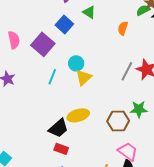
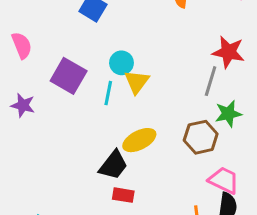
purple square: (43, 44) -> (69, 76), moved
gray line: (127, 71) -> (211, 81), moved
cyan line: (52, 77) -> (108, 93), moved

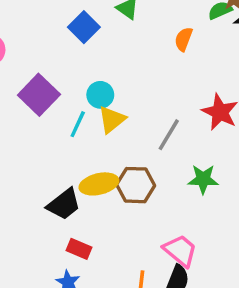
gray line: (211, 81) -> (169, 135), moved
brown hexagon: (201, 137) -> (136, 185), moved
red rectangle: (123, 195) -> (79, 249), moved

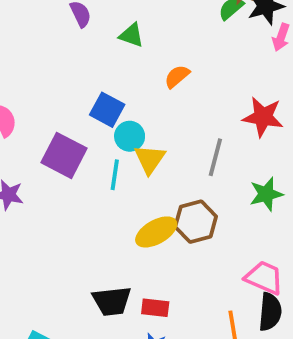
blue square: (84, 27) -> (107, 110), moved
orange semicircle: (184, 39) -> (177, 76), moved, turned 45
black trapezoid: (64, 204) -> (112, 301), moved, turned 48

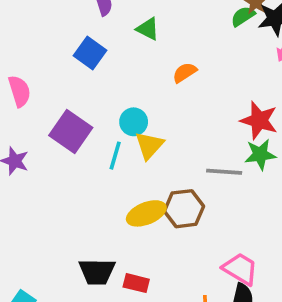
blue square: (107, 110) -> (90, 53), moved
gray line: (215, 157) -> (224, 172), moved, turned 72
green star: (266, 194) -> (260, 154), moved

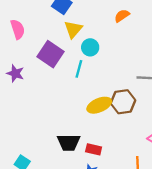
yellow triangle: (149, 145) -> (73, 29), moved

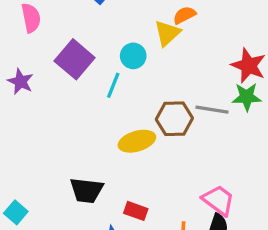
yellow triangle: (73, 29) -> (167, 33), moved
brown hexagon: (123, 102) -> (174, 119), moved
red rectangle: (94, 149) -> (136, 211), moved

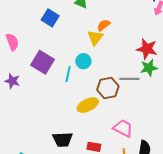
cyan circle: (133, 56) -> (83, 61), moved
pink trapezoid: (218, 200) -> (123, 128), moved

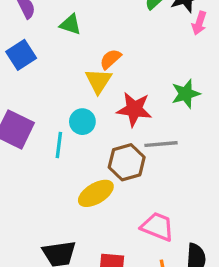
blue square: (50, 18) -> (21, 55), turned 30
red star: (147, 49) -> (134, 109), moved
green star: (149, 68) -> (186, 94), moved

